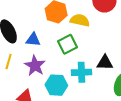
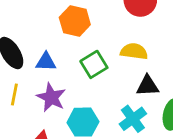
yellow semicircle: (80, 20) -> (134, 51), moved
cyan cross: (82, 72) -> (133, 119), moved, turned -30

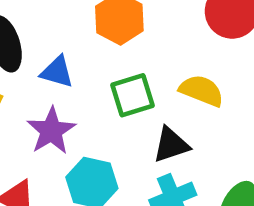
black triangle: (148, 86) -> (171, 145), moved, turned -30

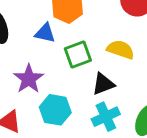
blue triangle: (57, 72) -> (45, 33), moved

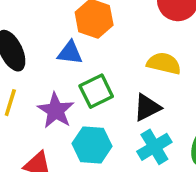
green square: (78, 54) -> (96, 91), moved

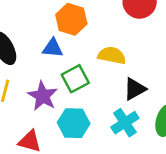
yellow semicircle: (164, 63) -> (112, 55), moved
black triangle: (147, 107) -> (135, 89), moved

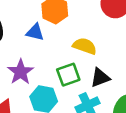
green square: (75, 79) -> (68, 75), moved

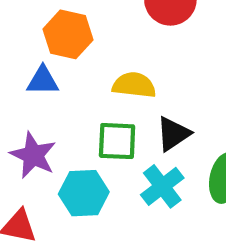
green square: (68, 75) -> (117, 141), turned 35

